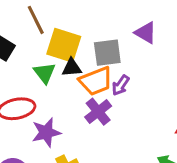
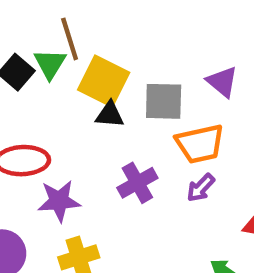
green triangle: (45, 73) -> (50, 64), moved
orange trapezoid: (96, 81) -> (200, 144), moved
purple arrow: (121, 85) -> (201, 188), moved

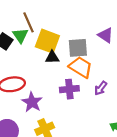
orange trapezoid: (200, 144) -> (81, 67), moved, turned -130
purple cross: (137, 183) -> (69, 89), turned 30
purple star: (59, 201) -> (32, 102), turned -30

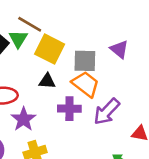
brown line: (29, 22) -> (30, 24), turned -42
black triangle: (52, 57) -> (47, 81), moved
purple arrow: (101, 88) -> (107, 112), size x1.6

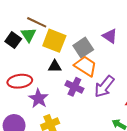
gray square: (85, 61) -> (83, 48), turned -30
purple cross: (69, 109) -> (74, 87), turned 30

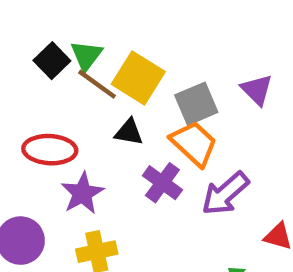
brown line: (37, 22) -> (97, 84), moved

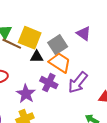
black triangle: (129, 132) -> (37, 57), moved
purple star: (82, 193) -> (26, 94), moved

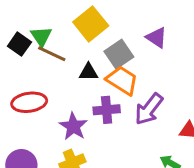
yellow square: (30, 38) -> (91, 24), moved, turned 30
purple cross: (49, 83) -> (107, 110), turned -30

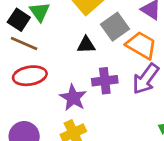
brown line: (52, 54) -> (24, 43), moved
orange trapezoid: (122, 80) -> (141, 45), moved

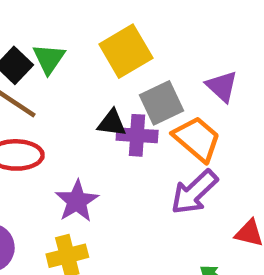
purple cross: (105, 81) -> (137, 135), moved

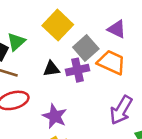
green triangle: (49, 59) -> (16, 42), turned 30
black triangle: (112, 123) -> (51, 69), moved
purple arrow: (194, 192) -> (121, 110), moved

